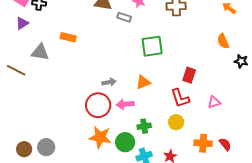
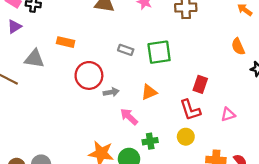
gray rectangle: (124, 17) -> (126, 50), moved
pink arrow: (125, 104) -> (129, 117), turned 48
red circle: (98, 105) -> (89, 75), moved

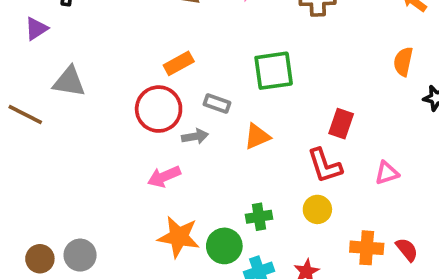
orange rectangle: (66, 42) -> (179, 63), moved, turned -42
orange semicircle: (238, 47) -> (403, 62), turned 36
gray rectangle: (126, 50) -> (217, 104), moved
pink arrow: (129, 117) -> (164, 177), moved, turned -66

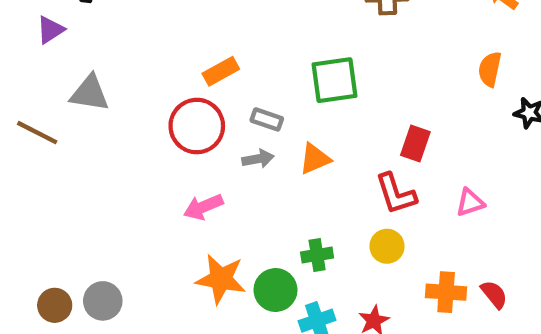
gray arrow: (195, 136) -> (258, 159), moved

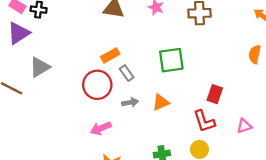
purple triangle: (50, 30) -> (19, 33), size x1.5
gray triangle: (90, 93) -> (40, 67), turned -40
gray rectangle: (267, 119) -> (127, 73), moved, turned 35

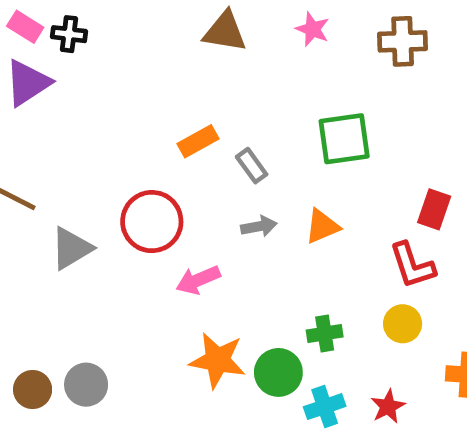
orange rectangle: (110, 55) -> (198, 141), moved
gray triangle: (40, 67) -> (71, 248), moved
red circle: (97, 85) -> (152, 222), moved

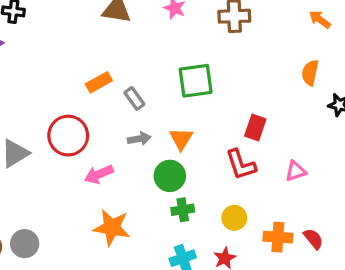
orange triangle: (322, 226) -> (181, 139), turned -35
yellow circle: (403, 324) -> (234, 218), moved
green circle: (278, 372) -> (170, 176), moved

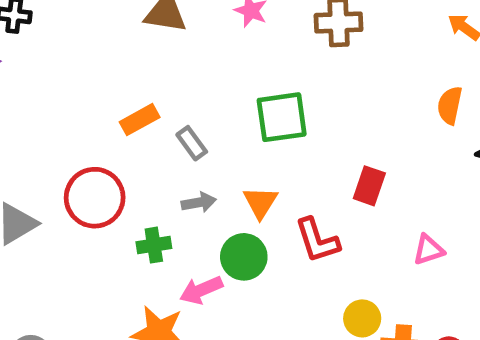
red L-shape: (241, 165) -> (317, 240), moved
pink arrow: (99, 174) -> (201, 290), moved
green cross: (183, 210) -> (154, 245), moved
yellow circle: (234, 218) -> (362, 318), moved

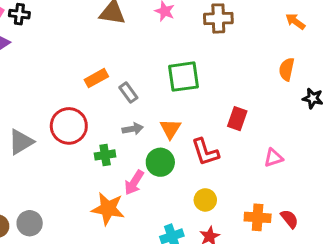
pink arrow: (201, 290) -> (134, 183), turned -35
yellow circle: (362, 318) -> (205, 200), moved

